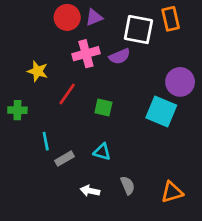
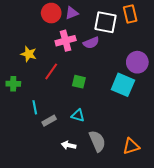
gray semicircle: (128, 185) -> (97, 141), size x1.5

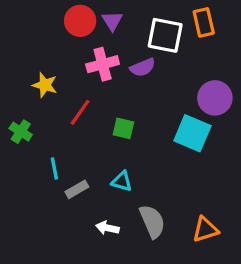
purple triangle: (72, 13) -> (112, 21), turned -40
green cross: (13, 84) -> (21, 132), turned 32

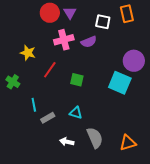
white square: (165, 35) -> (103, 22), size x0.7

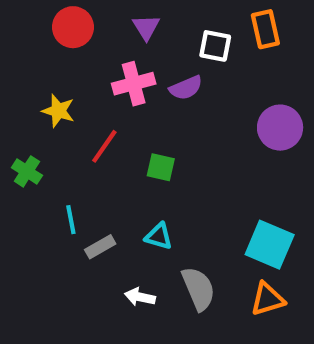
red circle: (50, 13) -> (73, 27), moved
cyan square: (120, 83) -> (270, 245), moved

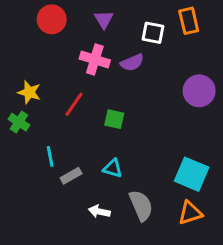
pink cross: (134, 84) -> (95, 60), turned 32
yellow star: (58, 111) -> (29, 92), moved

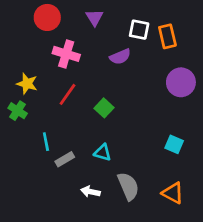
orange rectangle: (189, 21) -> (167, 36), moved
pink cross: (95, 60) -> (66, 54), moved
green square: (114, 119) -> (104, 108), turned 30
cyan square: (192, 174) -> (174, 144), moved, size x0.6
orange triangle: (190, 213) -> (173, 193), turned 45

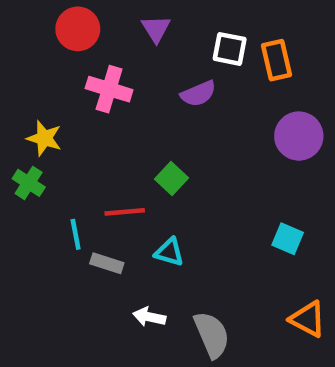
red line: (68, 94) -> (125, 212), moved, turned 50
gray rectangle: (65, 159) -> (107, 263), turned 48
gray semicircle: (128, 186) -> (212, 335), moved
orange triangle: (173, 193) -> (308, 319), moved

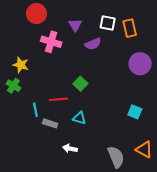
purple triangle: (156, 29) -> (75, 25), moved
gray semicircle: (212, 335) -> (116, 157), moved

